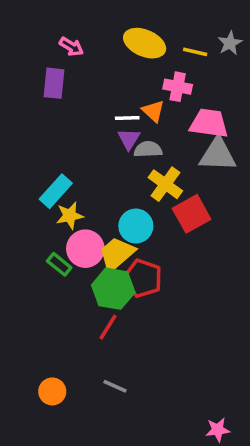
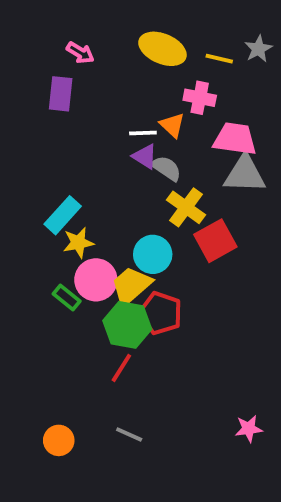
purple triangle: (129, 139) -> (145, 156), turned -30
gray semicircle: (148, 149) -> (166, 168), turned 36
pink star: (218, 430) -> (249, 429), moved

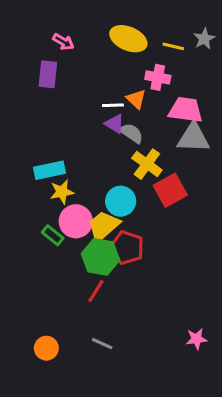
cyan rectangle: (63, 215) -> (49, 170), turned 36

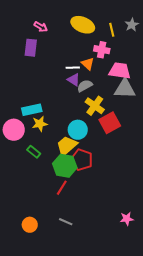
yellow line: (173, 46) -> (112, 30), turned 64
gray semicircle: (131, 133) -> (85, 86), turned -63
pink circle: (76, 221) -> (14, 130), moved

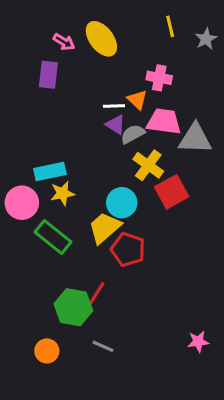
yellow ellipse: (83, 25) -> (101, 39), moved, turned 30
yellow line: (112, 30) -> (170, 26), moved
pink trapezoid: (120, 71) -> (164, 122), moved
green rectangle: (34, 152) -> (53, 237), size x1.6
green hexagon: (65, 166) -> (73, 307), moved

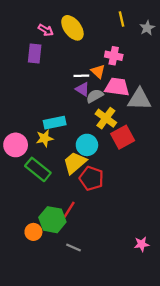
cyan rectangle: (50, 171) -> (55, 123), moved
orange circle: (47, 351) -> (33, 232), moved

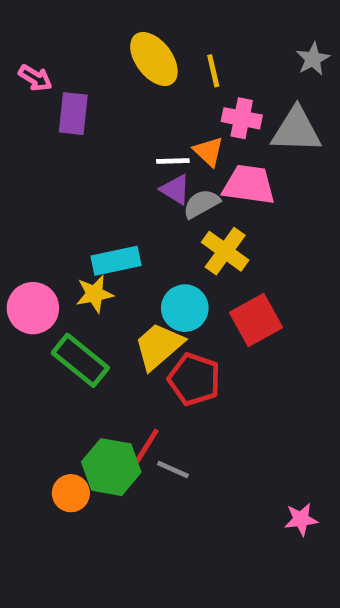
yellow line: (122, 19) -> (213, 71), moved
pink arrow: (46, 30) -> (35, 78), moved
gray triangle: (139, 99) -> (296, 130), moved
red square: (123, 137) -> (256, 320), moved
gray line: (74, 248) -> (173, 469), moved

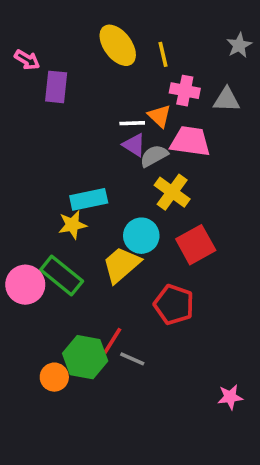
gray triangle: (296, 130) -> (227, 100), size x0.7
pink circle: (33, 308) -> (25, 285), moved
red pentagon: (194, 379) -> (174, 305), moved

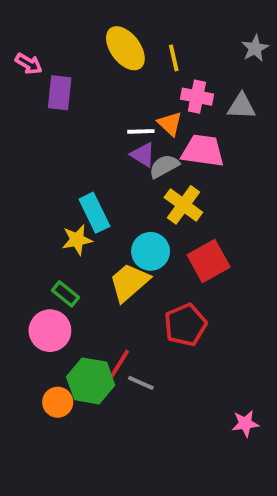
cyan rectangle: (89, 199) -> (94, 213), turned 76
green rectangle: (62, 276) -> (65, 294), size x0.6
pink circle: (25, 285) -> (50, 331), moved
red pentagon: (174, 305) -> (185, 325), turned 30

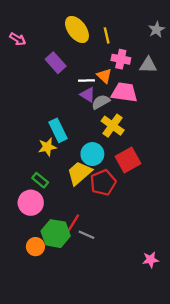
purple rectangle: (60, 93) -> (56, 63), moved, turned -48
red pentagon: (185, 325) -> (103, 183), moved

